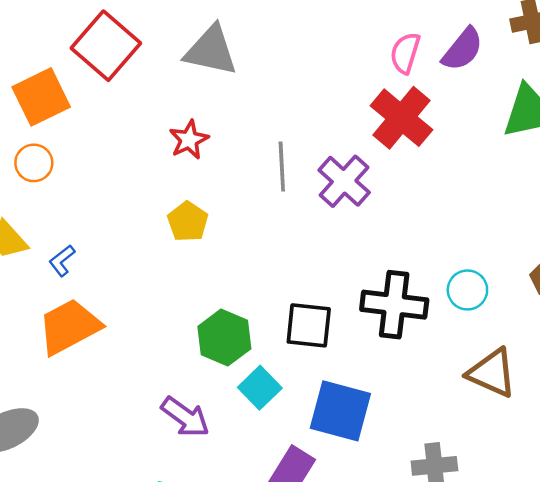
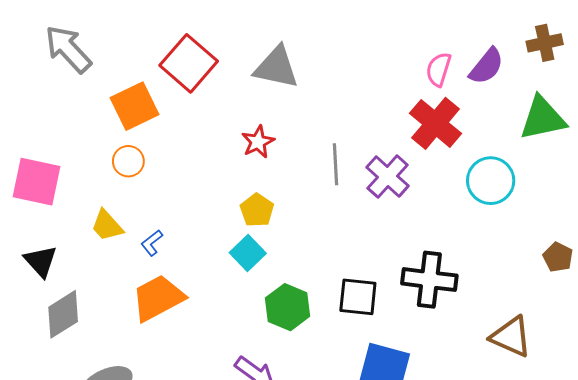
cyan circle: (467, 290) -> (491, 181), moved, size x1.4
cyan square: (260, 388) -> (248, 253), moved

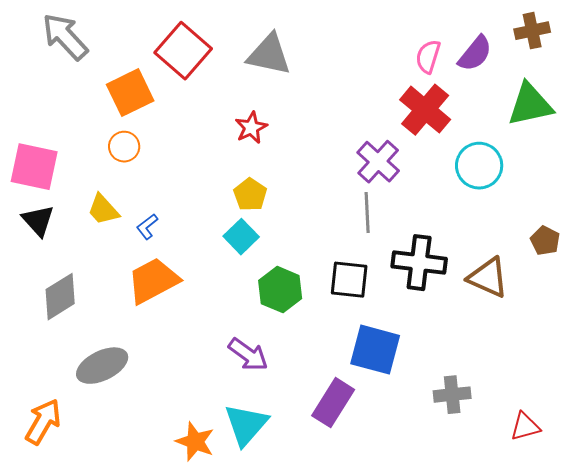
gray line: (335, 164) -> (367, 213), moved
black triangle: (41, 261) -> (38, 221), moved
brown triangle: (511, 337) -> (488, 278), moved

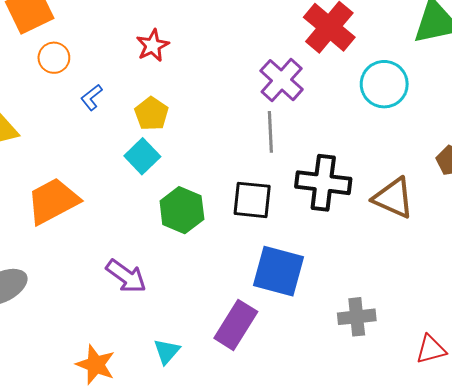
orange circle: (124, 147) -> (54, 58), moved
blue L-shape: (147, 227) -> (92, 97), moved
purple arrow: (248, 355) -> (126, 276), moved
cyan triangle: (246, 425) -> (167, 351), moved, size x0.6

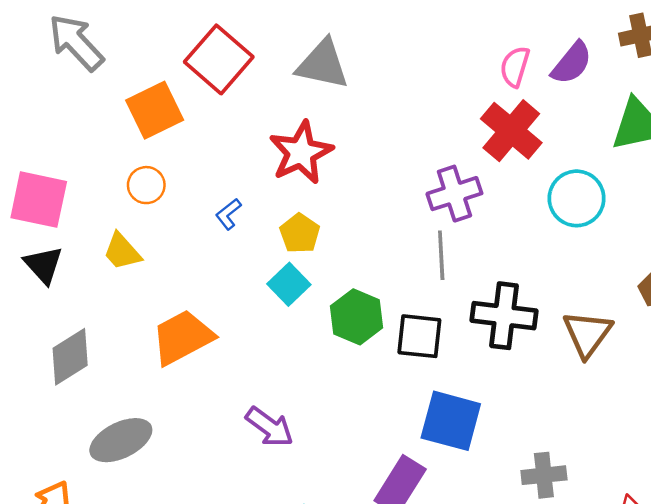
red star: (152, 46) -> (301, 152), size x1.6
orange circle: (54, 58) -> (146, 185), moved
purple cross: (282, 80) -> (454, 194), turned 30
brown triangle: (393, 198) -> (587, 334), turned 42
green hexagon: (182, 210) -> (357, 317), moved

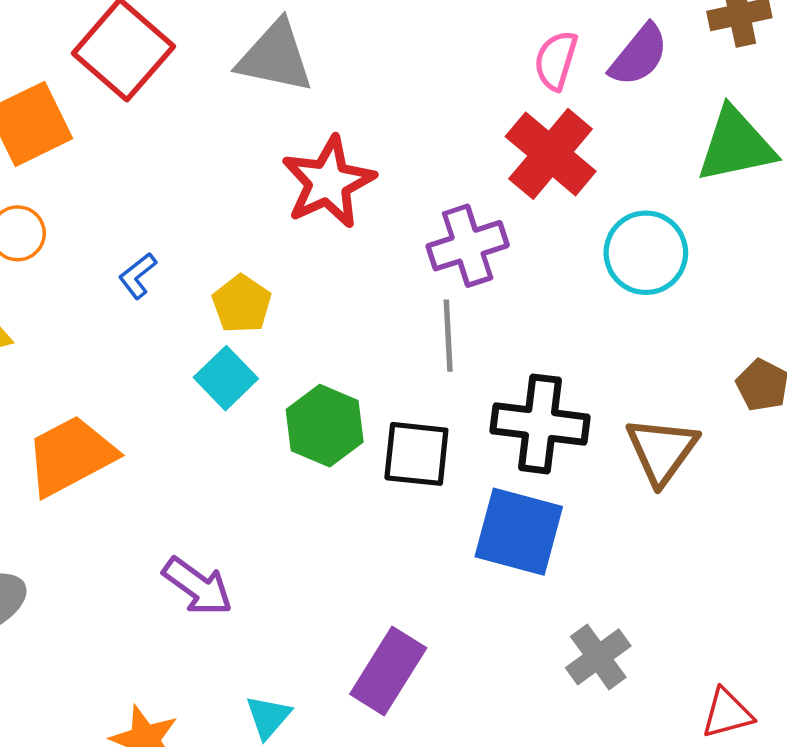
red star: (301, 152) -> (328, 182), moved
blue square: (451, 421) -> (519, 532), moved
gray cross: (544, 475) -> (598, 657), turned -30

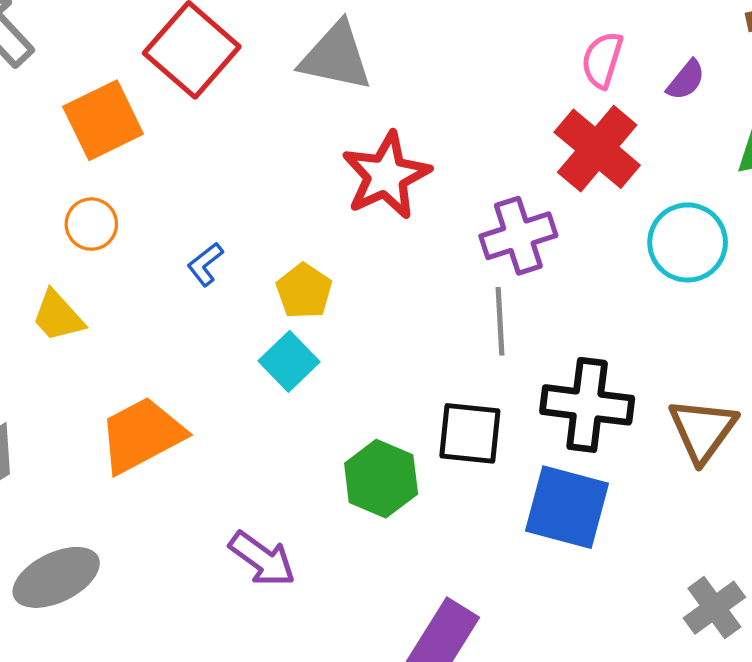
purple semicircle: (639, 55) -> (686, 80), moved, size x0.7
green hexagon: (325, 426) -> (381, 479), moved
gray cross: (598, 657) -> (714, 608), moved

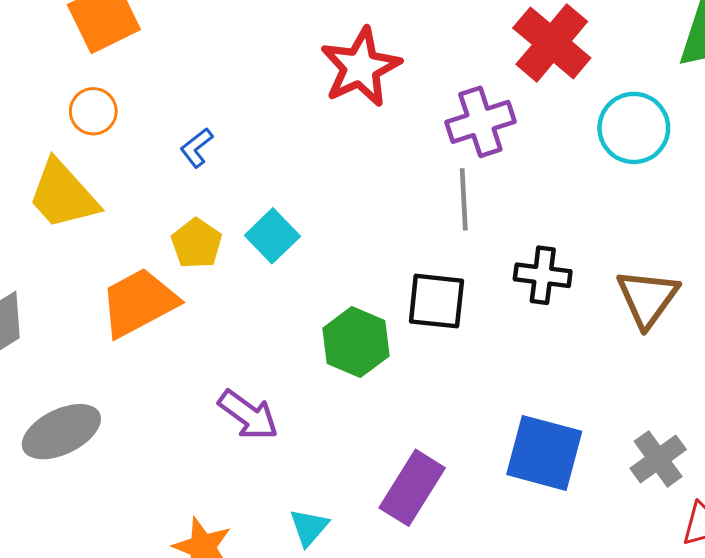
yellow pentagon: (304, 291) -> (197, 243), moved
yellow trapezoid: (58, 316) -> (63, 195), size x1.5
black cross: (587, 405) -> (543, 275), size x0.7
blue square: (567, 507) -> (544, 453), moved

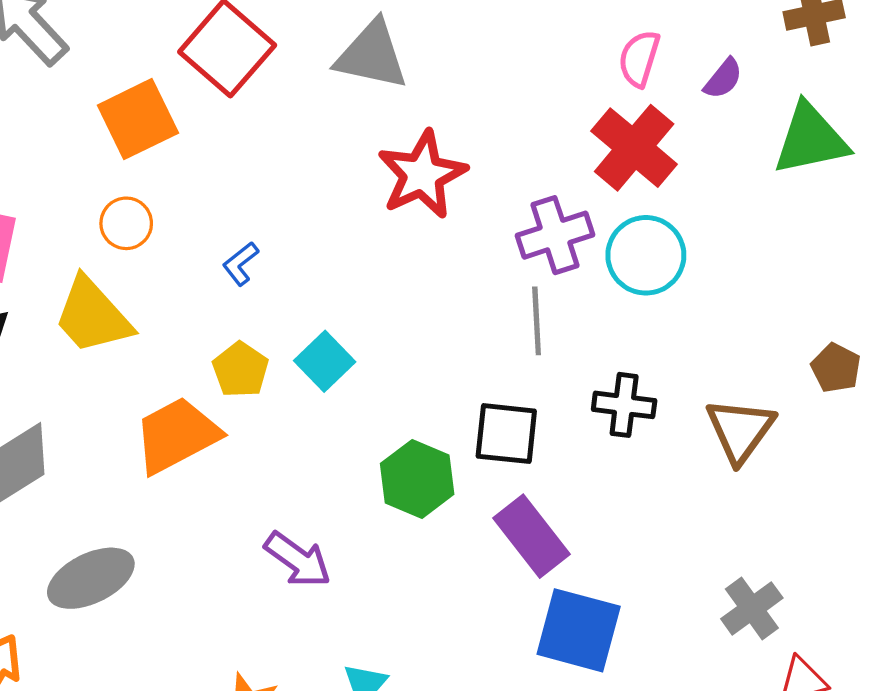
cyan circle: (634, 128) -> (646, 255), moved
blue square: (544, 453) -> (579, 630), moved
purple rectangle: (412, 488) -> (532, 536), moved, turned -70

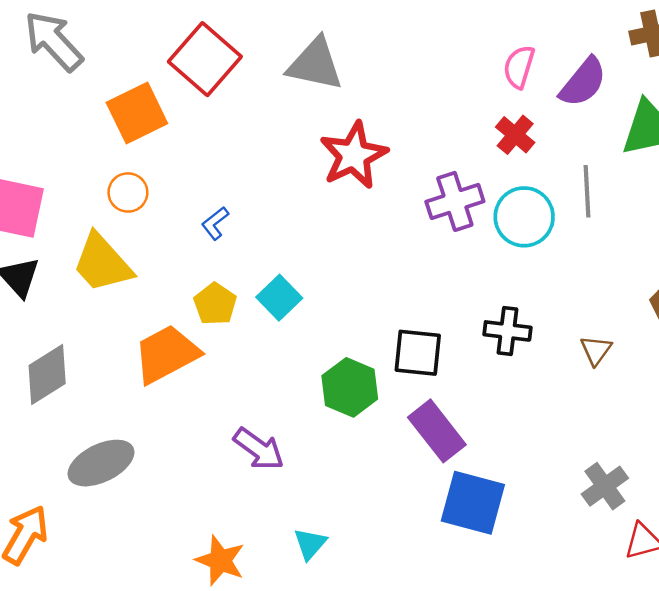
purple semicircle: (723, 79) -> (583, 82), size x1.6
red cross: (634, 148) -> (515, 135), size x0.6
gray line: (537, 321) -> (587, 191), moved
brown triangle: (740, 430) -> (596, 350), size x0.6

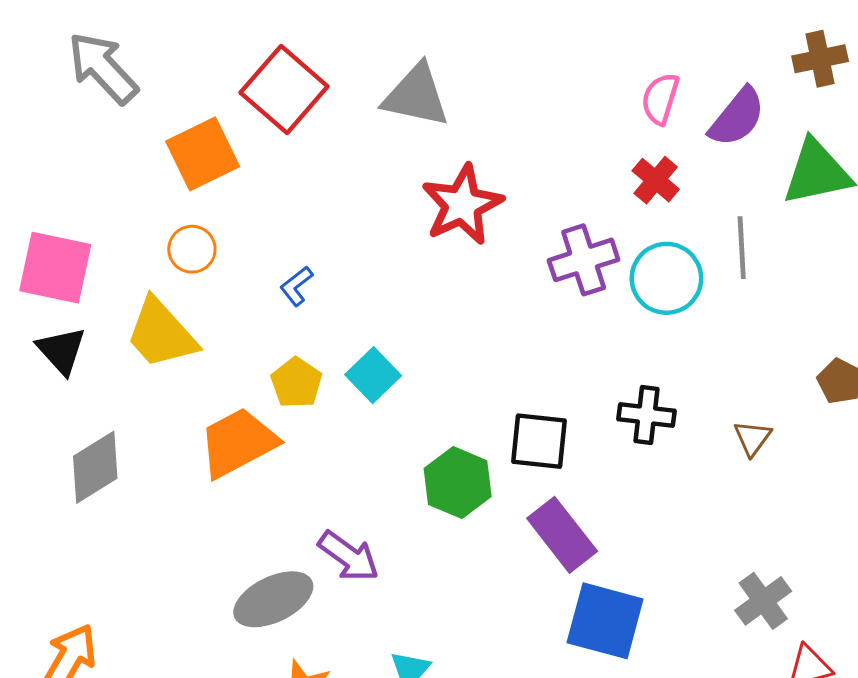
gray ellipse: (101, 463) -> (273, 599), moved

